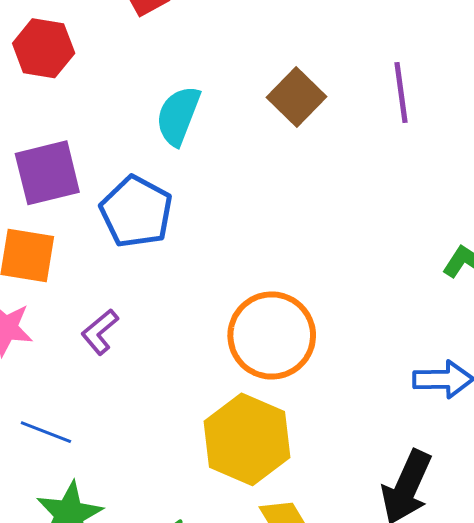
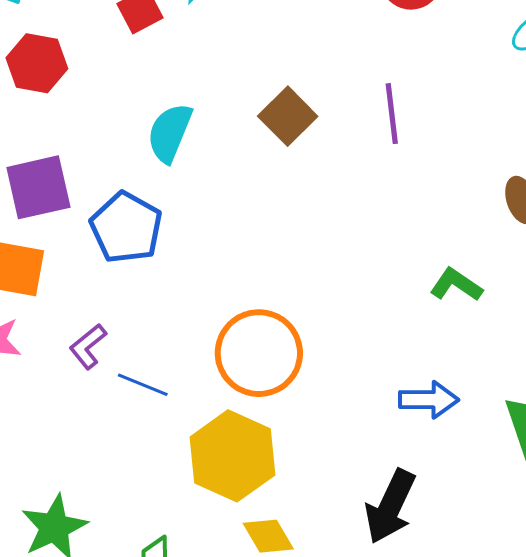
blue line: (46, 432) -> (143, 385), moved

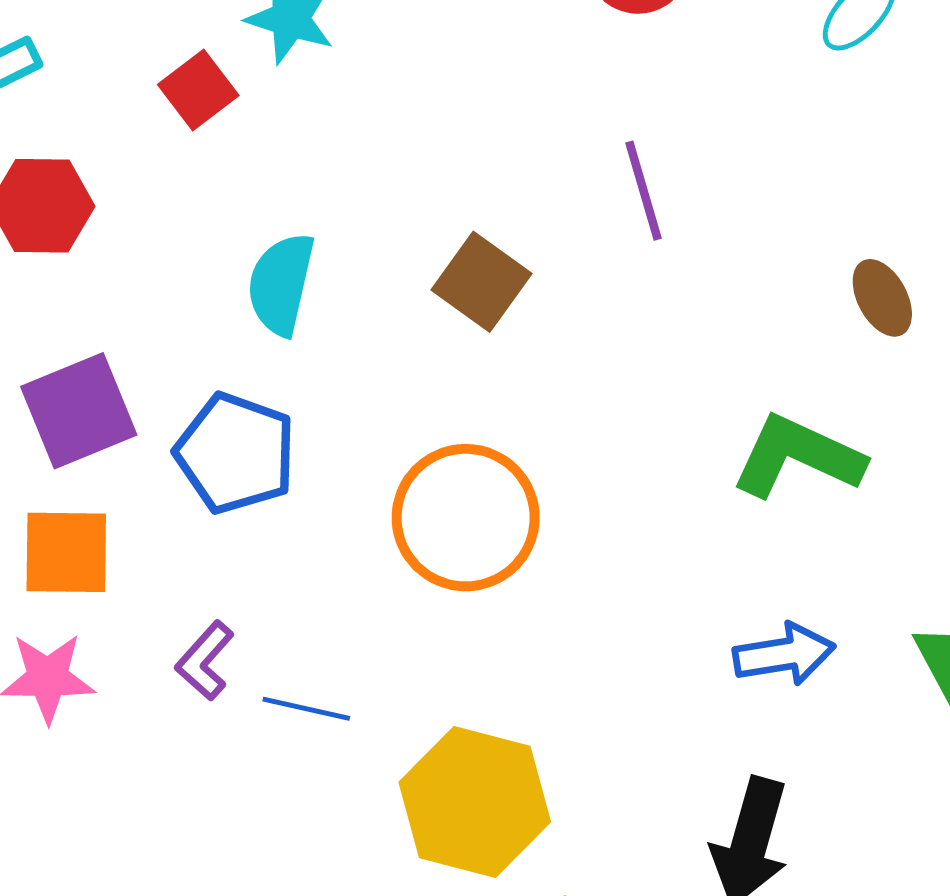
brown square: (288, 116) -> (481, 282), moved
green L-shape: (456, 285) -> (798, 456), size x1.5
orange circle: (259, 353) -> (466, 518), moved

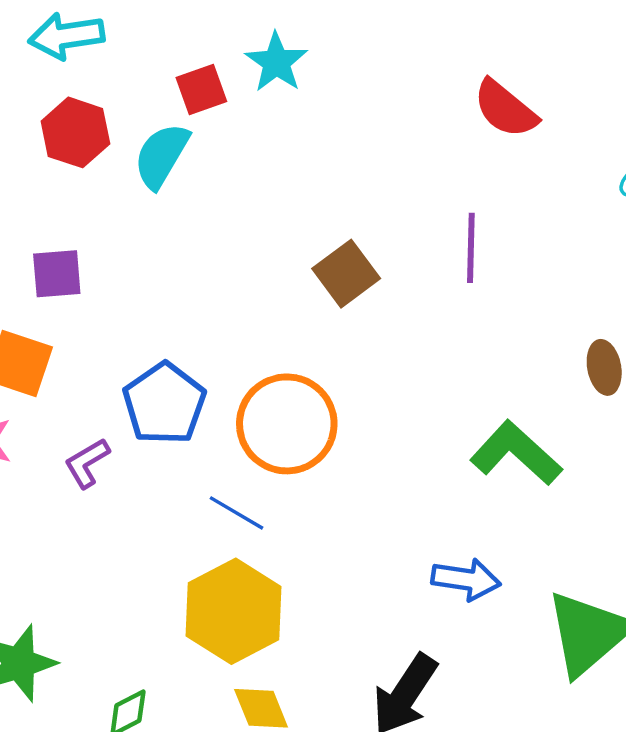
cyan semicircle: (281, 284) -> (161, 156), moved
purple square: (79, 411) -> (57, 274), size x0.7
blue pentagon: (236, 453) -> (164, 404), moved
blue line: (306, 709) -> (236, 513), moved

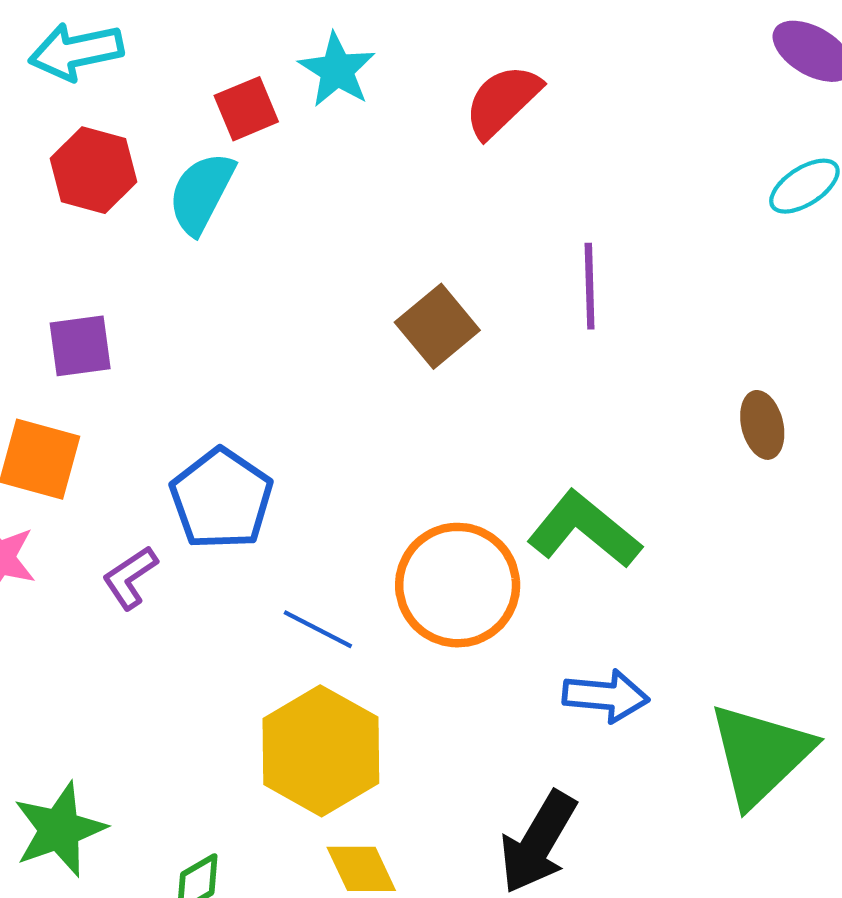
red semicircle: (505, 109) -> (503, 101), moved, turned 100
orange circle: (287, 424) -> (458, 585), moved
green L-shape: (516, 453) -> (584, 530), moved

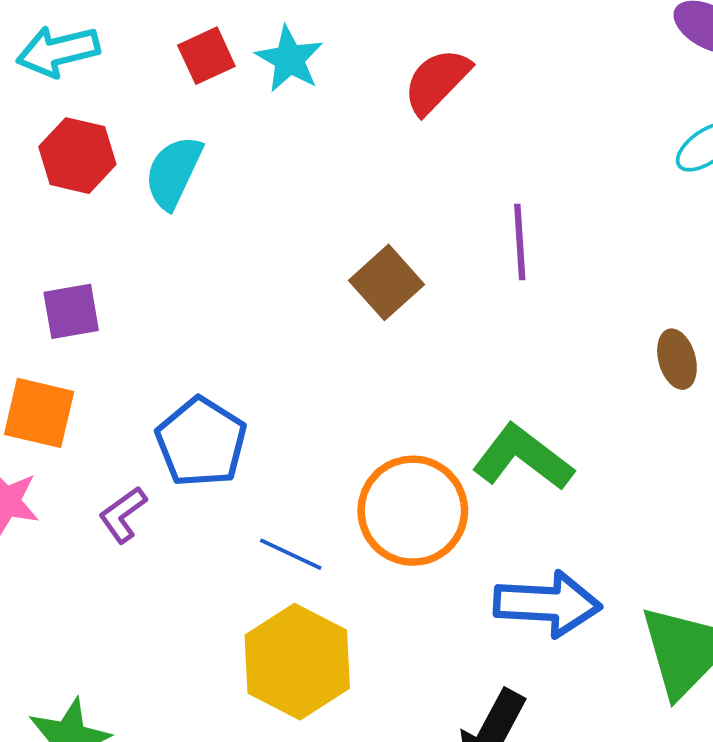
red square: (246, 109) -> (206, 56), moved
blue arrow: (606, 696) -> (547, 604), size x1.4

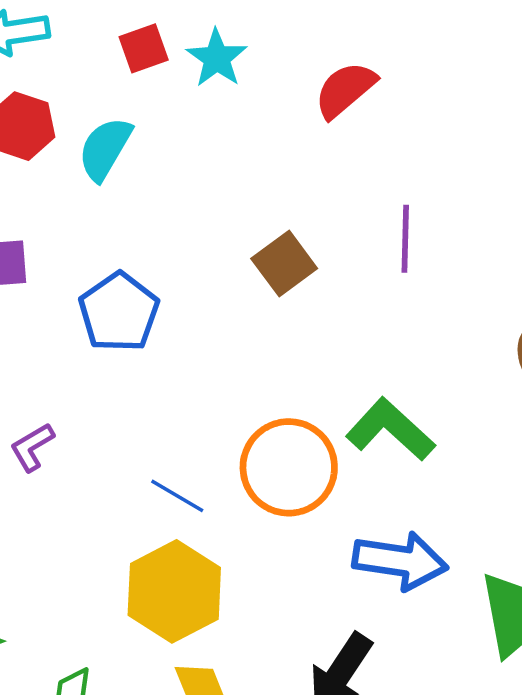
blue pentagon: (201, 442) -> (119, 312), moved

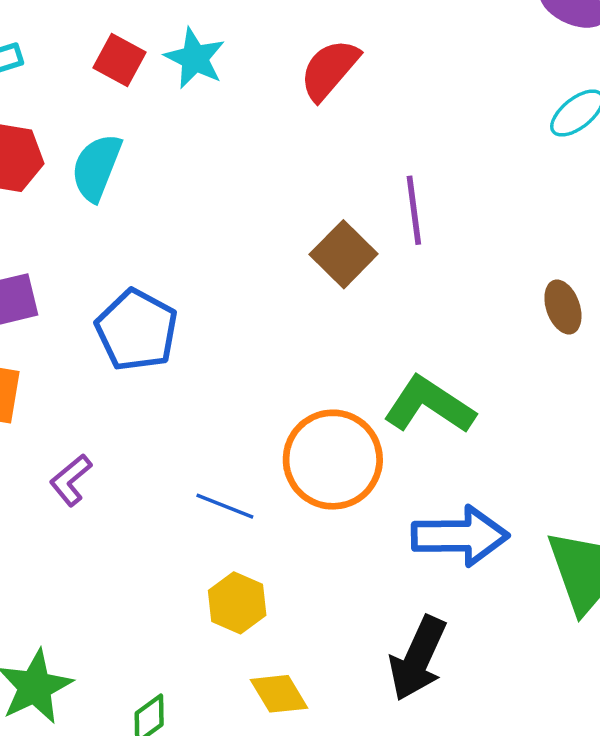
red square: (144, 48) -> (119, 60), turned -33
brown square: (284, 264) -> (344, 254), moved
yellow hexagon: (174, 591) -> (237, 603), size x0.6

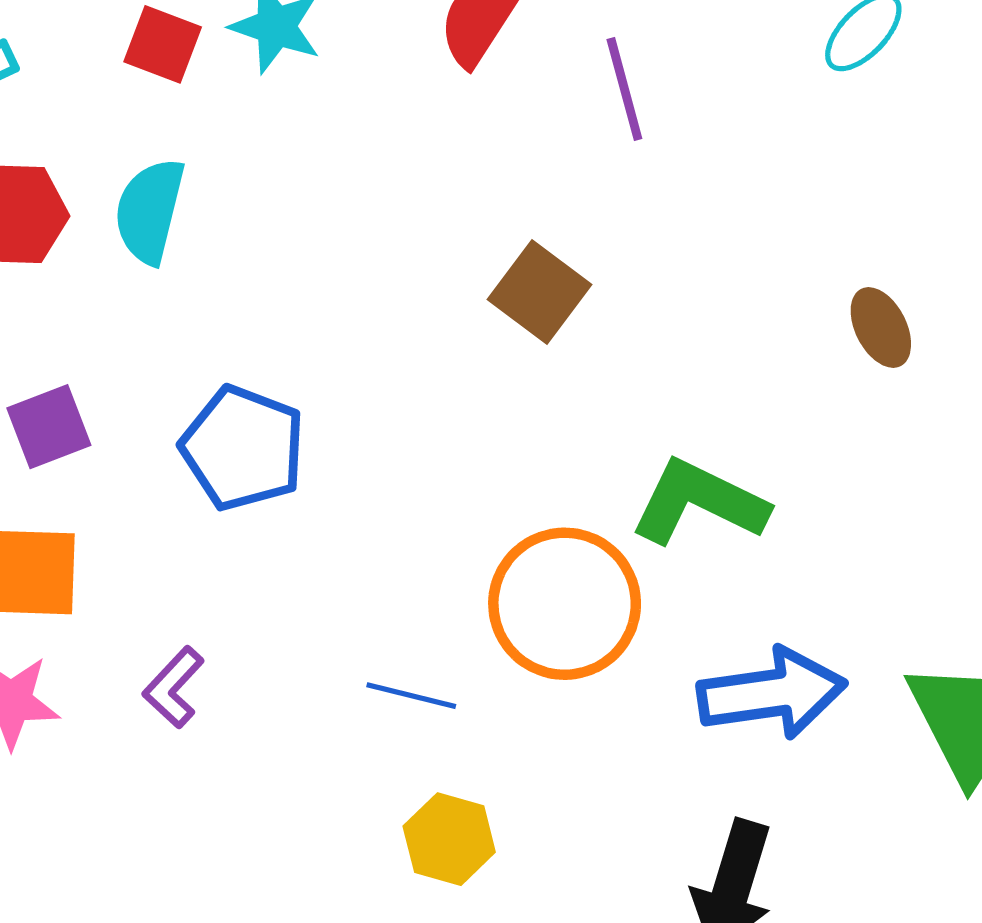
purple line: (414, 210) -> (624, 89), moved

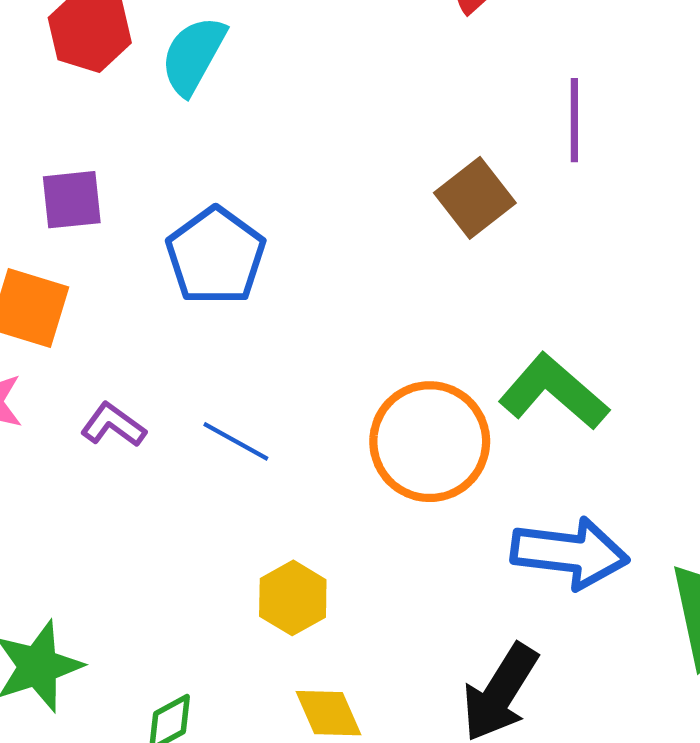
purple line: (624, 89) -> (574, 120), moved
purple L-shape: (174, 687) -> (113, 425), turned 68
blue line: (411, 696) -> (236, 441), moved

